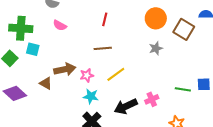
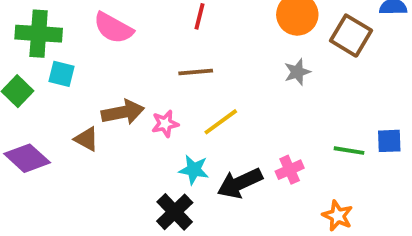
pink semicircle: (60, 25) -> (113, 28), size x1.5
cyan star: (91, 96) -> (194, 170), moved

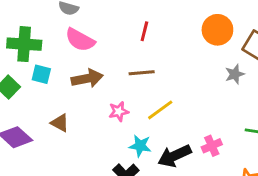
gray star: (297, 72) -> (235, 74), moved
brown arrow: (123, 112) -> (87, 78), moved

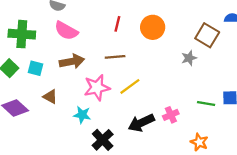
orange circle: (217, 30) -> (153, 27), moved
cyan square: (41, 74) -> (35, 68), moved
pink star: (119, 111) -> (97, 88), size x1.6
cyan star: (140, 146) -> (82, 115), moved

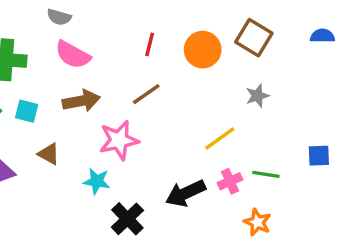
brown square: (207, 35) -> (254, 38), moved
brown line: (115, 57) -> (146, 94), turned -30
yellow line: (130, 86) -> (220, 138), moved
green line: (206, 103) -> (266, 174), moved
orange star: (199, 142) -> (257, 222), moved

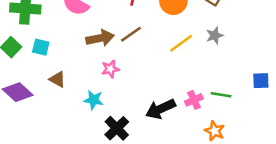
brown arrow: (81, 101) -> (100, 38), moved
yellow line: (220, 138) -> (181, 43), moved
pink star: (119, 140) -> (110, 69), size x0.6

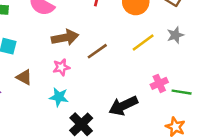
brown line: (131, 34) -> (97, 51), moved
pink star: (110, 69) -> (61, 67), moved
pink cross: (194, 100) -> (159, 83), moved

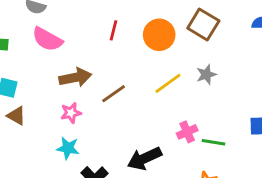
brown triangle: (24, 77) -> (16, 116), moved

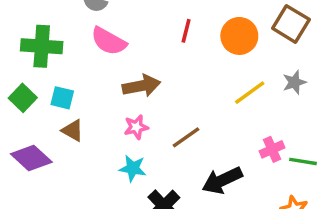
brown line: (114, 94) -> (186, 137), moved

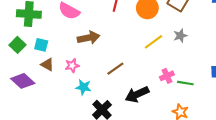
pink star: (136, 127) -> (72, 66), moved

